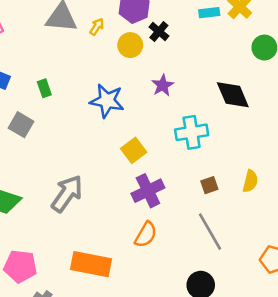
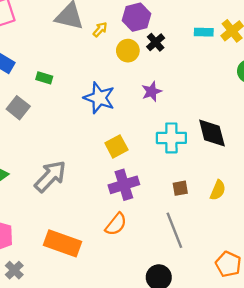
green rectangle: (44, 88) -> (44, 78), turned -63
black diamond: (233, 95) -> (212, 133), moved

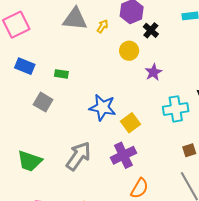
yellow circle: (128, 51) -> (129, 51), moved
blue star: (99, 98) -> (102, 107), moved
purple cross: (124, 185) -> (123, 155), moved

